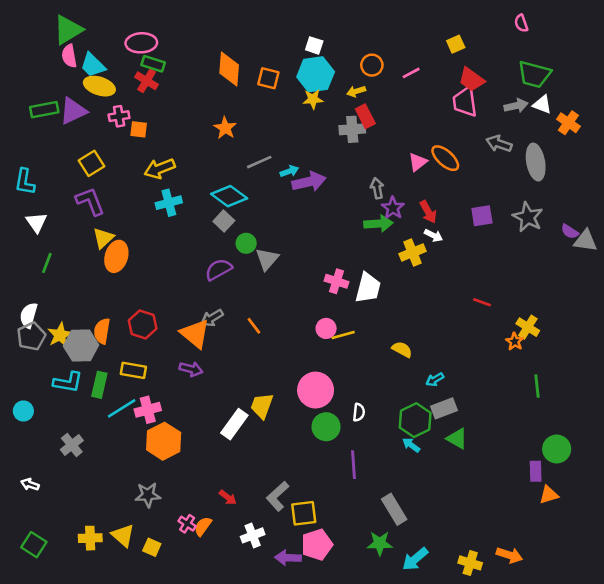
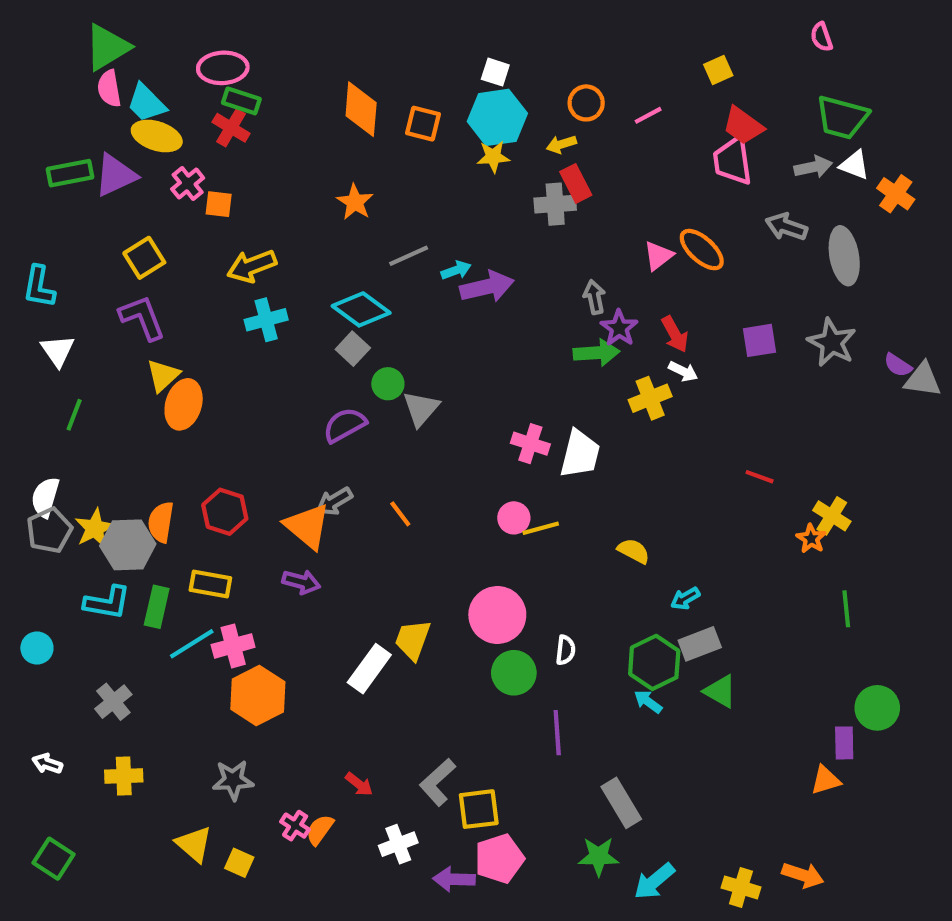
pink cross: (119, 116) -> (188, 183), turned -30
orange triangle: (549, 495) -> (826, 780), moved
yellow cross: (90, 538) -> (124, 776), moved

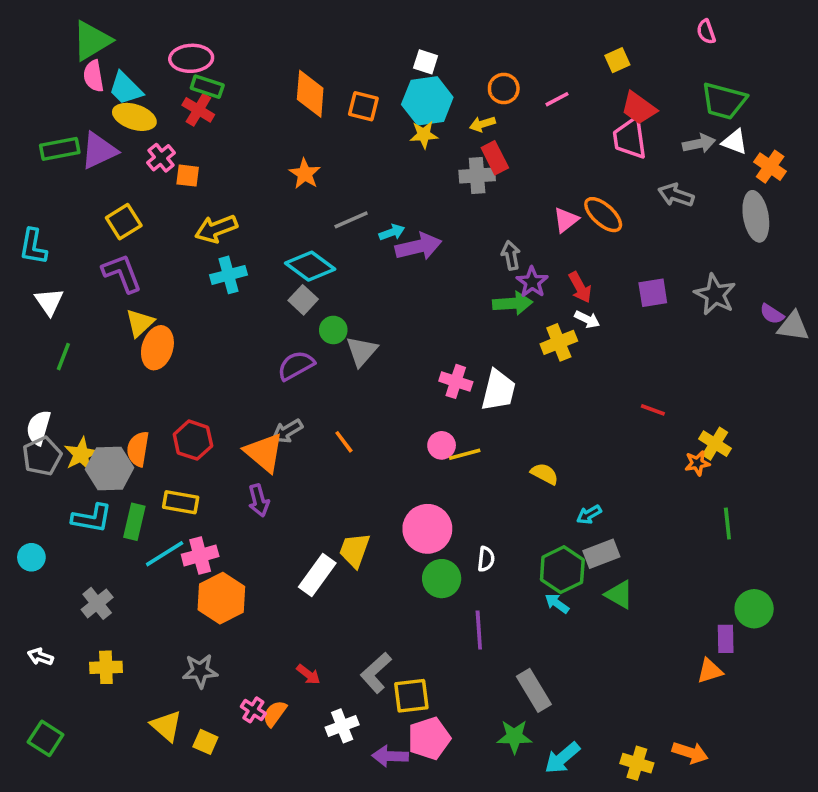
gray ellipse: (844, 256) -> (756, 216), moved
orange star: (811, 539) -> (697, 463), turned 30
purple arrow: (301, 582) -> (259, 500), turned 60

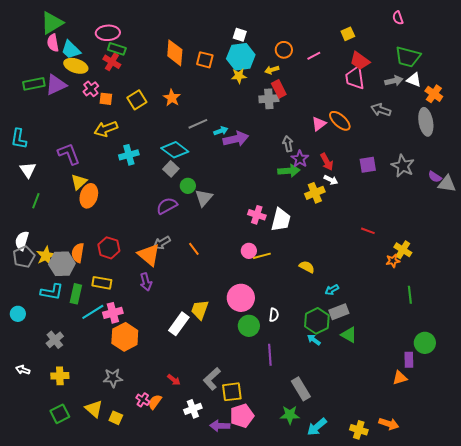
yellow square: (124, 222) -> (137, 100), moved
yellow arrow: (216, 229) -> (106, 129), moved
green square: (46, 738) -> (60, 414), moved, turned 30

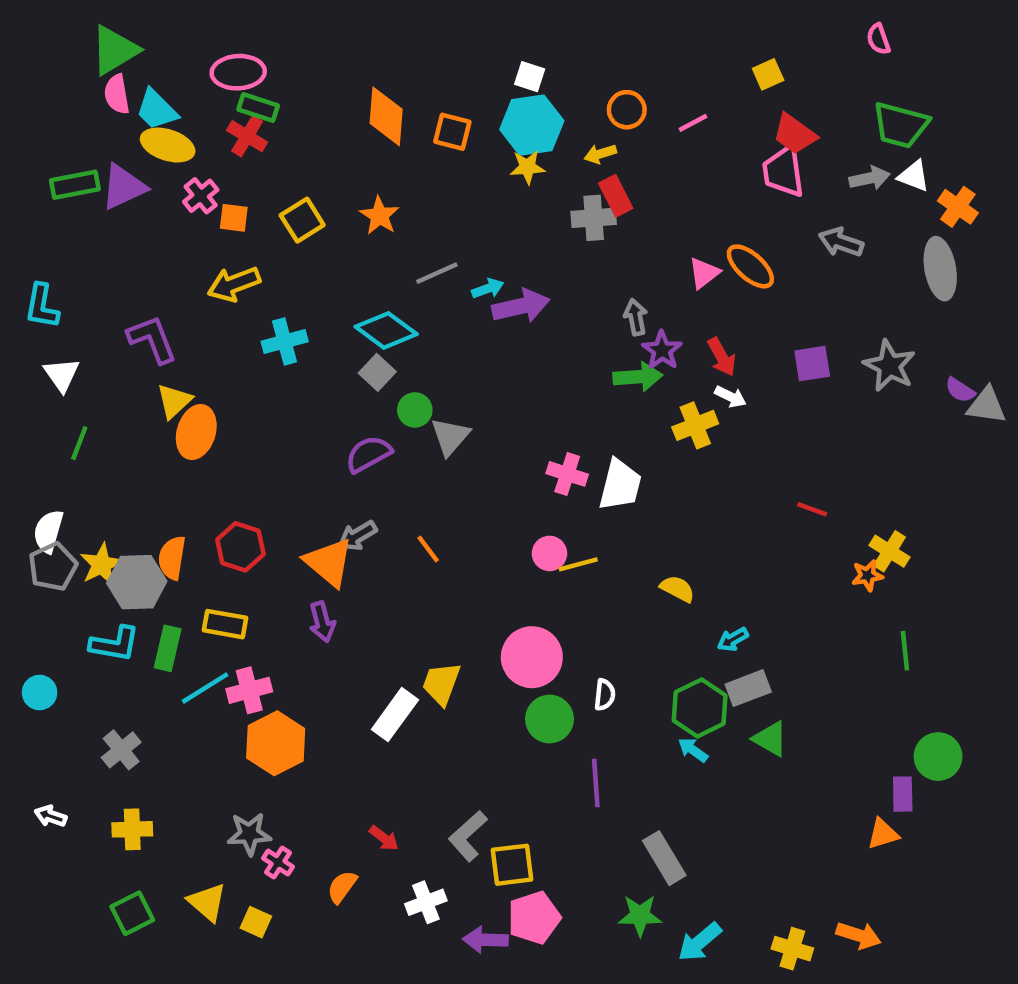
pink cross: (143, 400) -> (278, 862), moved

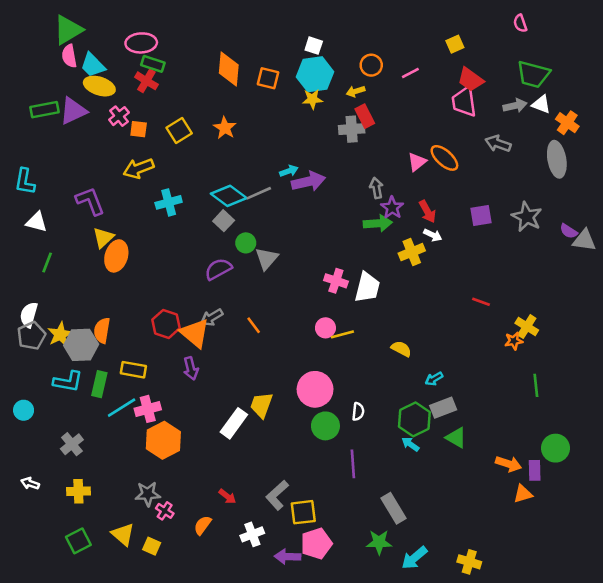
gray line: (437, 273) -> (259, 193), moved
white triangle: (62, 375) -> (37, 222), turned -40
red hexagon: (240, 547) -> (166, 324), moved
orange arrow: (859, 935) -> (508, 464), moved

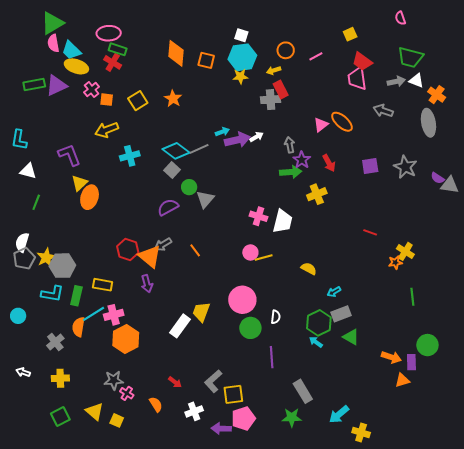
white arrow: (433, 235) -> (256, 137), moved, turned -56
orange semicircle: (102, 330) -> (78, 327), moved
orange semicircle: (203, 525) -> (156, 404), turned 112
cyan arrow: (414, 558) -> (339, 414), moved

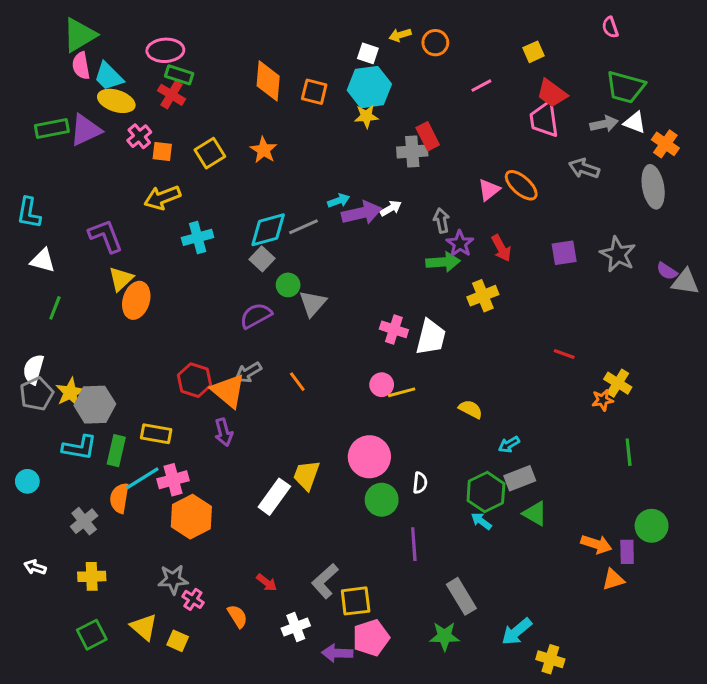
orange circle: (286, 50) -> (435, 43), moved
yellow arrow: (274, 70) -> (400, 35), moved
cyan diamond: (176, 151) -> (268, 230), turned -52

